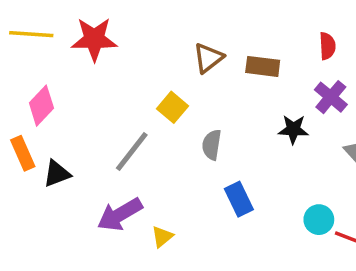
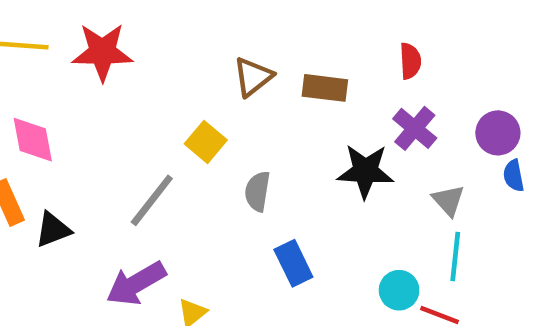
pink diamond: (41, 106) -> (33, 140), turned -54
black star: (293, 129) -> (365, 171), size x1.4

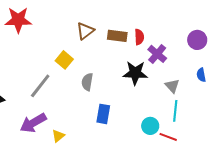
red semicircle: (410, 61) -> (139, 37), moved
purple circle: (498, 133) -> (197, 40), moved
blue rectangle: (293, 263) -> (103, 114), turned 36

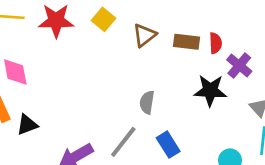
yellow square: (64, 60) -> (104, 19), moved
gray line: (40, 86) -> (123, 142), moved
blue rectangle: (103, 114) -> (168, 145), turned -42

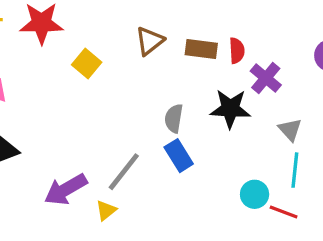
yellow square: (104, 19) -> (87, 64), moved
gray semicircle: (147, 102) -> (174, 118), moved
blue rectangle: (168, 145) -> (179, 156), moved

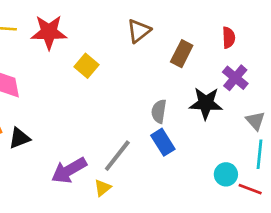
brown triangle: (150, 41) -> (139, 31), moved
brown rectangle: (201, 49) -> (182, 54), turned -70
red semicircle: (237, 51) -> (229, 38), moved

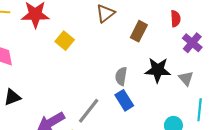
purple cross: (235, 78) -> (192, 43), moved
gray triangle: (255, 121) -> (186, 78), moved

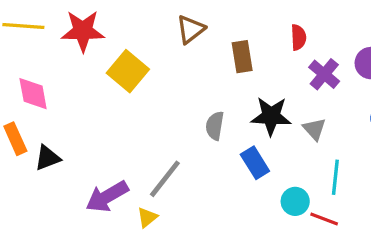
brown rectangle: (139, 31) -> (242, 57), turned -36
yellow square: (65, 41) -> (128, 71), size x1.4
blue rectangle: (124, 100) -> (255, 163), moved

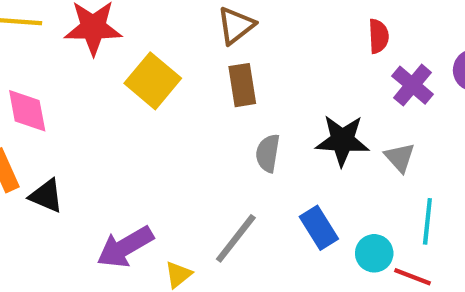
brown rectangle: (242, 57) -> (242, 85), moved
black triangle: (48, 158) -> (46, 196), turned 44
blue rectangle: (255, 163) -> (319, 228), moved
gray line: (165, 179) -> (236, 238), moved

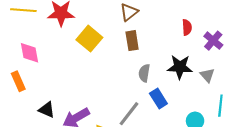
red semicircle: (378, 36) -> (187, 27), moved
black triangle: (46, 196) -> (47, 110), moved
blue rectangle: (319, 228) -> (158, 98), moved

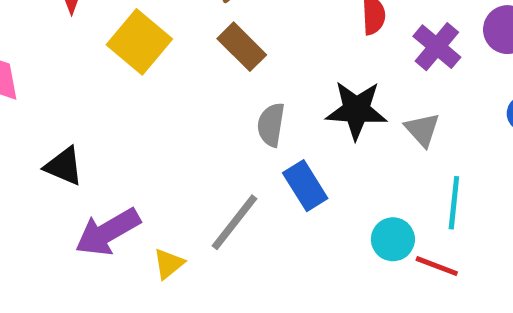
brown rectangle: (132, 41) -> (242, 47), turned -36
black triangle: (47, 110) -> (64, 166), moved

